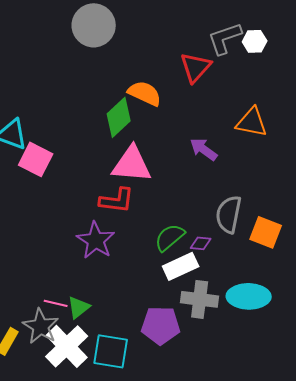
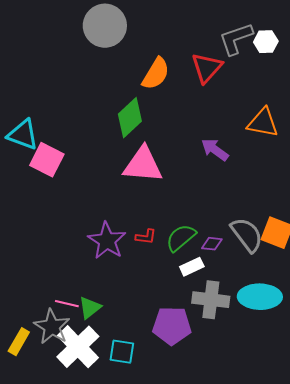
orange semicircle: (145, 93) -> (156, 74), moved, turned 96
red L-shape: (117, 200) -> (146, 237), moved, size x0.6
gray semicircle: (229, 214) -> (247, 235), moved, turned 132
white rectangle: (181, 266) -> (192, 267), size x0.7
cyan square: (111, 351) -> (122, 352), size x0.7

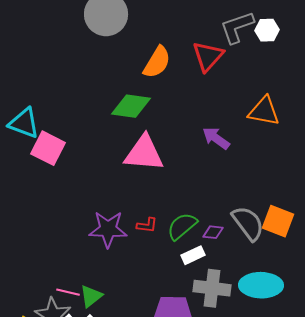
green diamond: (130, 118) -> (131, 106), turned 51
purple star: (107, 241) -> (108, 229), turned -30

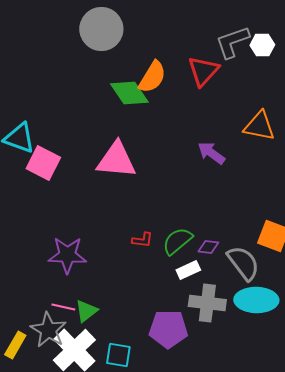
green diamond: (131, 106) -> (129, 93), moved, turned 48
pink triangle: (144, 153) -> (116, 160), moved
gray semicircle: (248, 223) -> (243, 263), moved
purple star: (108, 229) -> (67, 255), moved

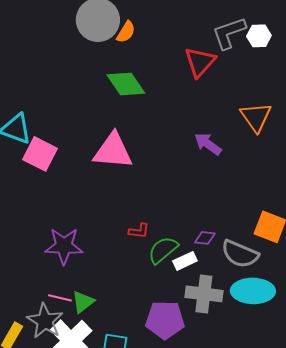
orange semicircle: (152, 77) -> (126, 32), moved, size x0.7
orange triangle: (259, 126) -> (256, 117), turned 44
green semicircle: (177, 241) -> (163, 250), moved
gray semicircle: (243, 263) -> (240, 254), turned 150

